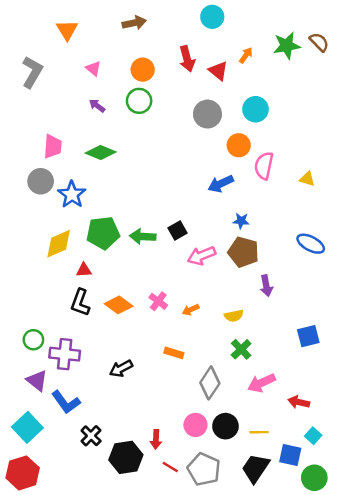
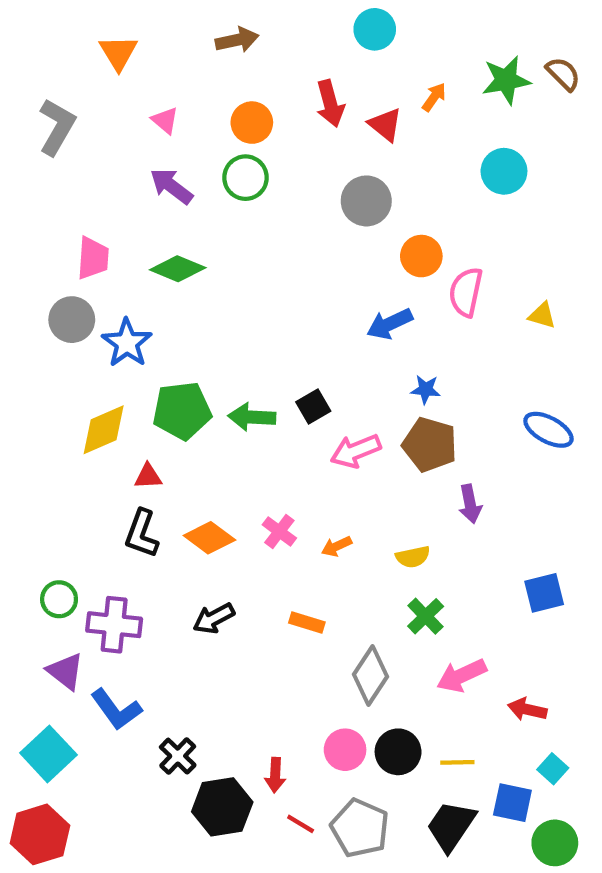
purple arrow: (97, 106) -> (171, 186), size x1.5
cyan circle: (255, 109) -> (504, 171), moved
black arrow: (121, 369) -> (214, 618), moved
black cross: (91, 436) -> (178, 756), moved

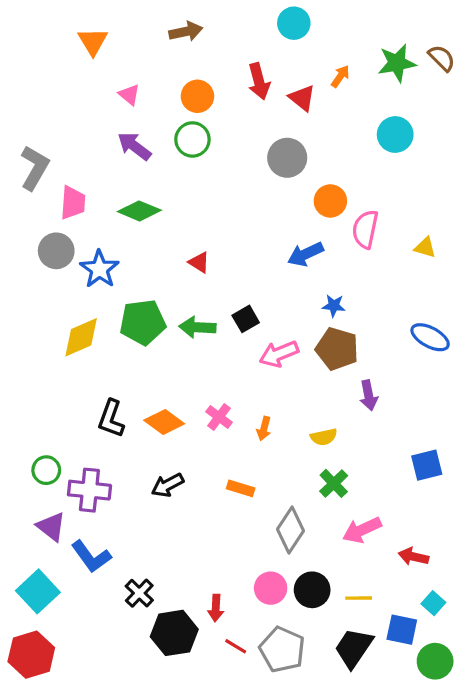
gray L-shape: (57, 127) -> (35, 168), moved
red triangle: (148, 476) -> (199, 262), moved, turned 35
orange arrow: (337, 546) -> (264, 429), turned -50

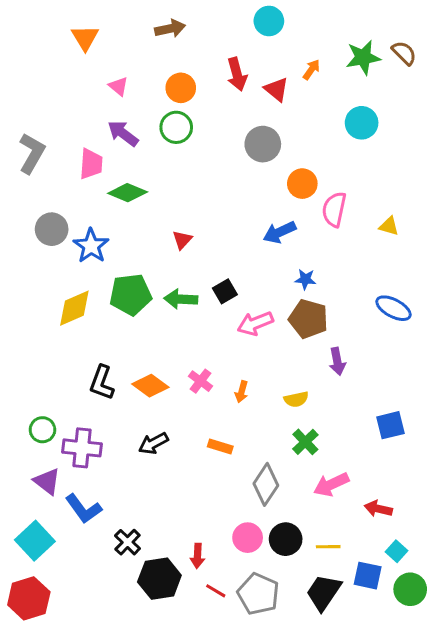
pink trapezoid: (73, 203) -> (91, 164), moved
red triangle: (199, 262) -> (182, 240), turned 40
green circle: (435, 661) -> (410, 589), moved

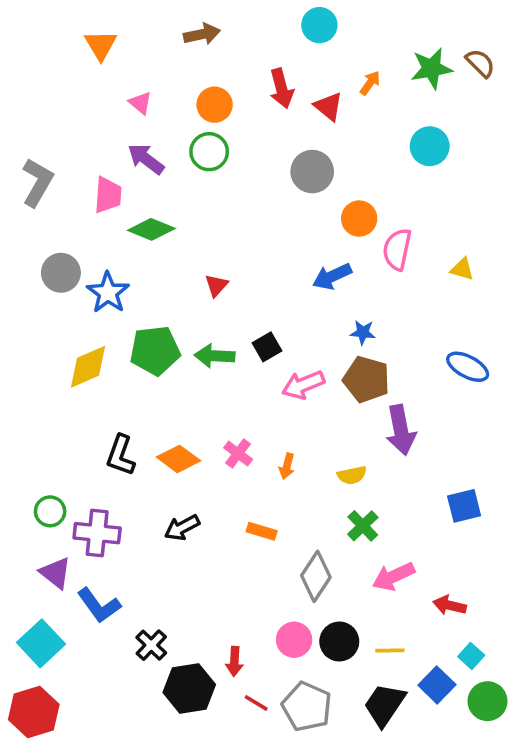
purple arrow: (337, 361) -> (401, 430), size x1.5
blue square: (368, 576) -> (437, 685), turned 32

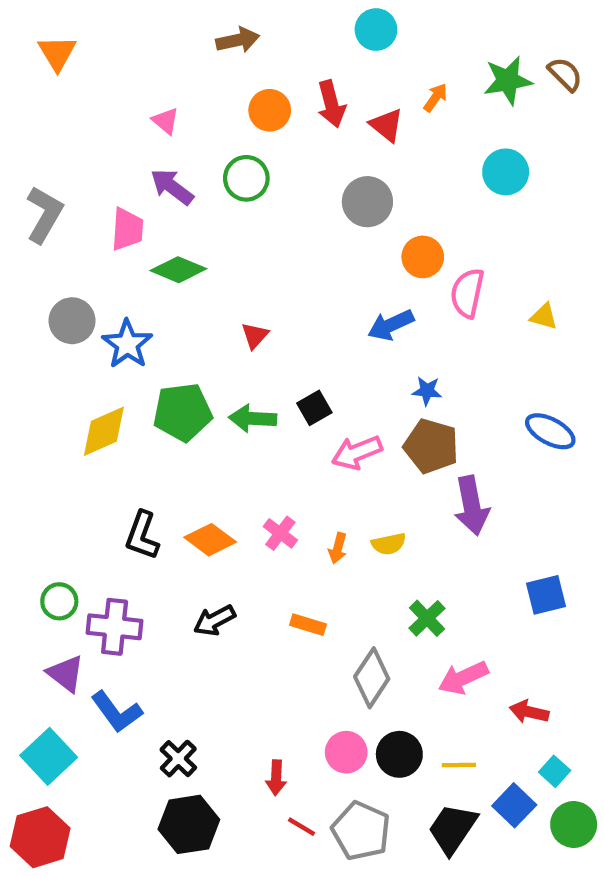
orange triangle: (101, 45) -> (57, 53), moved
orange circle: (215, 105) -> (270, 110), moved
yellow semicircle: (352, 475) -> (389, 544), moved
black hexagon: (189, 689) -> (189, 824), moved

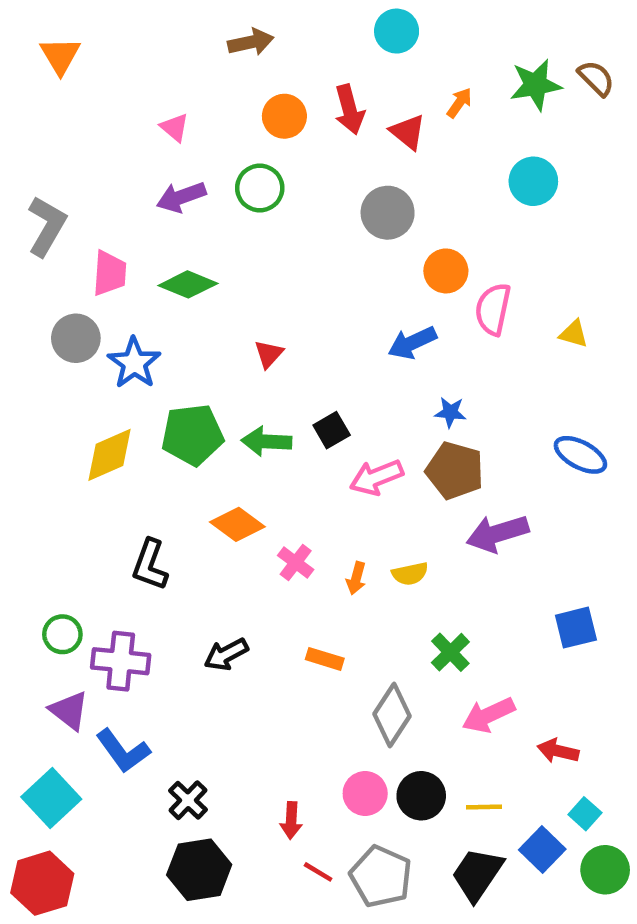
purple arrow: (172, 187) -> (181, 197), turned -57
pink trapezoid: (127, 229) -> (109, 273), moved
purple arrow: (472, 506) -> (497, 533), turned 84
orange diamond: (210, 540) -> (237, 524), moved

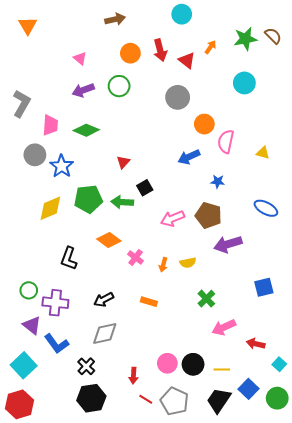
blue star: (450, 412) -> (218, 182), moved
black square: (332, 430) -> (145, 188), moved
gray diamond: (392, 715) -> (105, 333), moved, turned 44
cyan square: (585, 814) -> (279, 364), moved

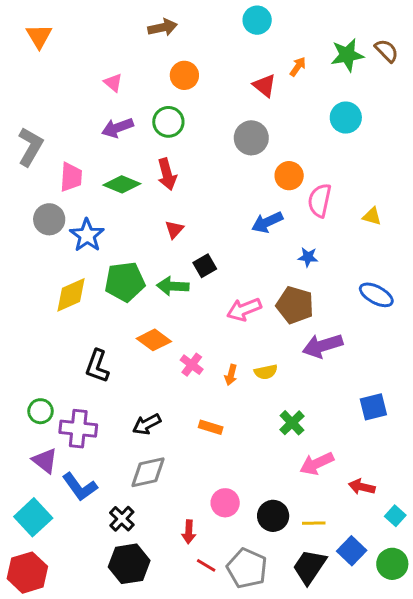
red arrow: (160, 50) -> (167, 174), moved
pink circle: (167, 363) -> (225, 503), moved

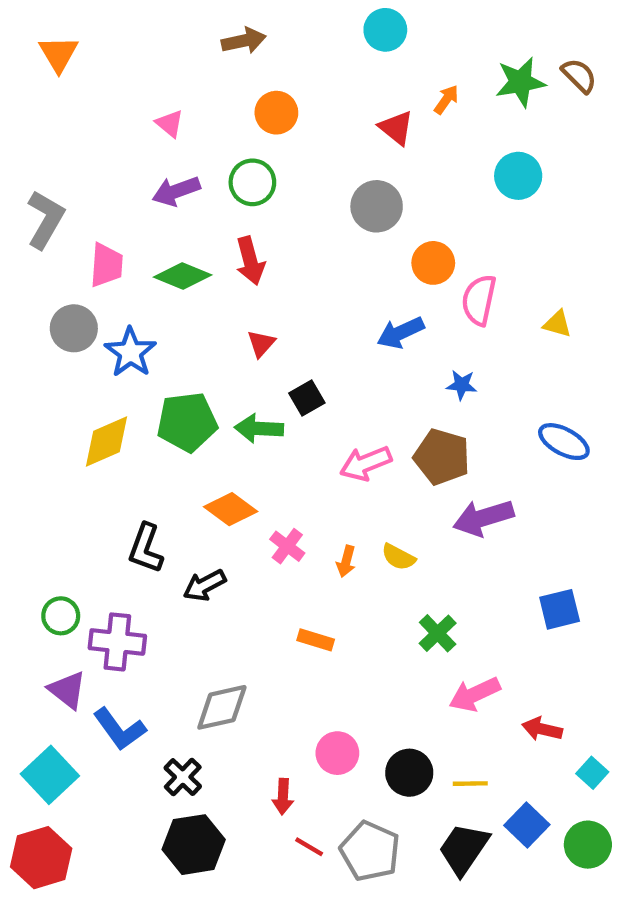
yellow semicircle: (266, 372) -> (398, 557), turned 40
black arrow: (147, 424) -> (205, 585), moved

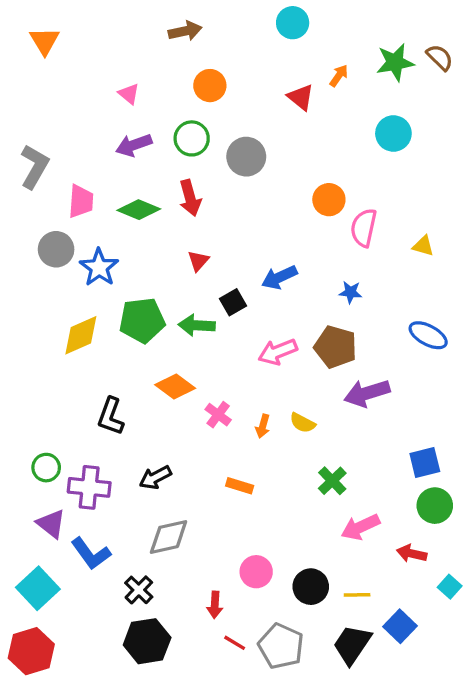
gray circle: (377, 206) -> (246, 157), moved
blue arrow: (401, 333) -> (279, 277), moved
black arrow: (205, 585) -> (155, 477), moved
green circle: (588, 845) -> (435, 506), moved

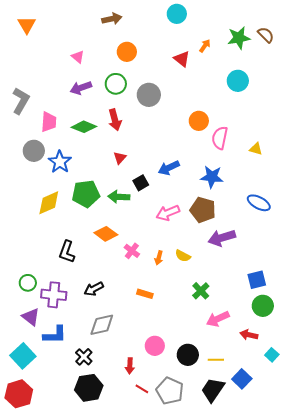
blue star: (350, 292) -> (212, 177), size x1.6
blue L-shape: (91, 554) -> (55, 335), turned -55

